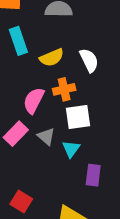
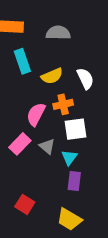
purple rectangle: (93, 175) -> (74, 181), moved

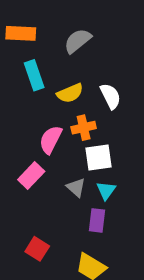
gray semicircle: (58, 33) -> (78, 41), turned -40
gray triangle: (47, 146) -> (76, 187), moved
cyan triangle: (69, 158) -> (106, 190), moved

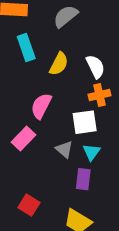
yellow semicircle: (70, 93) -> (59, 64), turned -40
orange cross: (84, 128) -> (100, 95), moved

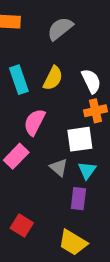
cyan rectangle: (26, 48) -> (19, 80), moved

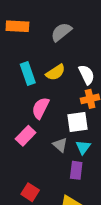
yellow semicircle: (53, 78) -> (55, 72), turned 30

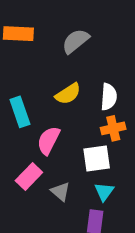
cyan rectangle: (28, 73) -> (20, 112), moved
white semicircle: (87, 75) -> (109, 97), turned 30
gray triangle: (60, 145) -> (61, 192), moved

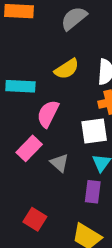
cyan rectangle: (20, 112) -> (20, 86), turned -68

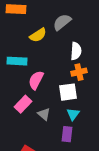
gray semicircle: (74, 18) -> (62, 22), moved
yellow semicircle: (67, 69) -> (38, 35), moved

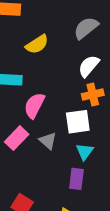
gray semicircle: (62, 22) -> (86, 28), moved
white semicircle: (76, 51) -> (89, 66), turned -144
gray triangle: (44, 114) -> (48, 141), moved

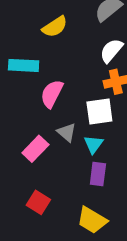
pink rectangle: (17, 138) -> (35, 149), moved
cyan triangle: (85, 152) -> (93, 144), moved

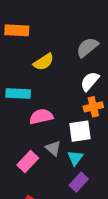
pink semicircle: (52, 94) -> (41, 117), turned 50
purple rectangle: (98, 174) -> (79, 182), turned 36

